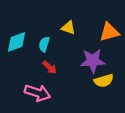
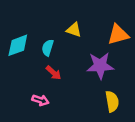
yellow semicircle: (104, 81) -> (112, 101), moved, turned -84
pink arrow: (37, 93) -> (40, 100), size x0.6

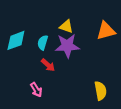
purple star: (100, 66) -> (67, 46), moved
pink arrow: (40, 100) -> (36, 90), turned 40

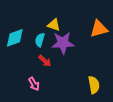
yellow triangle: (66, 26) -> (54, 25), moved

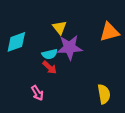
yellow triangle: (54, 25) -> (60, 28), turned 32
cyan semicircle: (40, 40) -> (50, 54), moved, turned -120

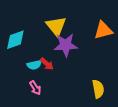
yellow triangle: (60, 28) -> (56, 26), size x1.5
cyan semicircle: (50, 54) -> (34, 65), moved

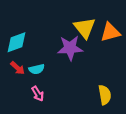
yellow triangle: (56, 26) -> (85, 28), moved
red arrow: (47, 64) -> (18, 68), moved

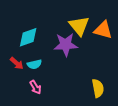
orange triangle: (110, 32) -> (103, 30), turned 30
cyan diamond: (16, 42) -> (28, 37), moved

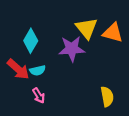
cyan diamond: (28, 37) -> (31, 41), turned -40
red arrow: (17, 63) -> (18, 69), size x1.5

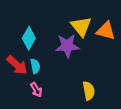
cyan semicircle: (38, 70) -> (35, 66), turned -88
yellow semicircle: (107, 97) -> (89, 91), moved

